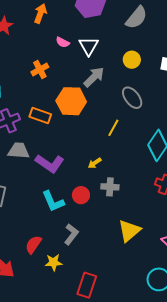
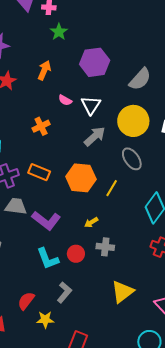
yellow circle: (132, 60) -> (133, 121), size x1.8
orange hexagon: (71, 101) -> (81, 178), moved

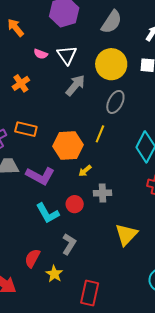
orange arrow: (44, 70) -> (16, 28), turned -54
gray ellipse: (132, 159) -> (115, 102), turned 70
orange hexagon: (81, 178) -> (68, 146), moved
yellow star: (45, 320) -> (54, 274), turned -30

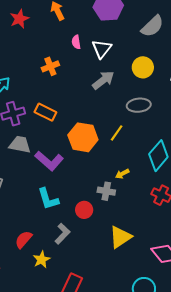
pink semicircle: (41, 54) -> (76, 42), turned 48
yellow circle: (111, 64) -> (143, 67), size x0.7
gray ellipse: (115, 102) -> (139, 105), turned 45
yellow arrow: (85, 171) -> (122, 174), moved
red circle: (75, 204) -> (84, 210), moved

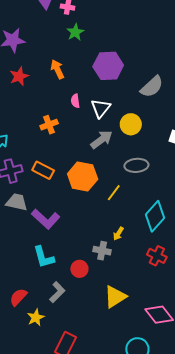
yellow circle: (143, 67) -> (131, 124), moved
orange hexagon: (83, 137) -> (83, 176), moved
yellow arrow: (122, 174) -> (118, 234), turned -32

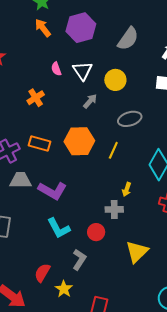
orange arrow: (57, 69) -> (43, 28), moved
gray arrow: (102, 140) -> (90, 101), size x0.7

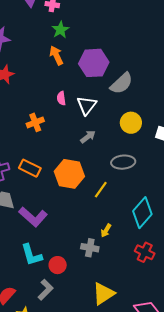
gray semicircle: (128, 39) -> (122, 83), moved
yellow circle: (115, 80) -> (131, 123), moved
red circle: (96, 232) -> (58, 265), moved

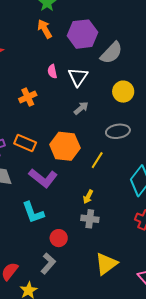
purple L-shape: (33, 217) -> (43, 178), moved
yellow arrow: (106, 231) -> (88, 197), moved
cyan L-shape: (32, 255) -> (33, 213), moved

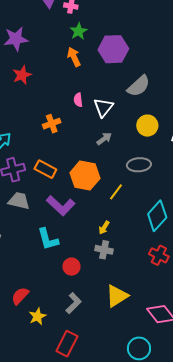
purple hexagon: (82, 34) -> (113, 49), moved
gray L-shape: (48, 263) -> (74, 303), moved

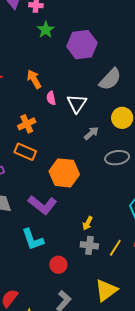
orange arrow: (74, 57) -> (34, 79), moved
gray arrow: (104, 139) -> (91, 133), moved
orange rectangle: (45, 169) -> (25, 152), moved
yellow line: (116, 192) -> (115, 248), moved

